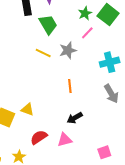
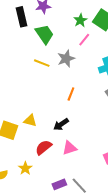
orange line: (70, 86) -> (71, 94), turned 32
black arrow: (75, 118) -> (61, 124), moved

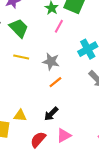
gray star: (66, 59) -> (51, 62), moved, turned -30
orange line: (71, 94) -> (55, 82), turned 40

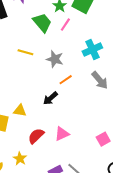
green trapezoid: (19, 28) -> (42, 23), moved
orange line: (55, 82) -> (66, 80), moved
black arrow: (51, 114) -> (50, 98), moved

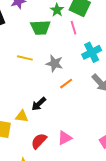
green trapezoid: (42, 23) -> (40, 28), turned 130
pink line: (65, 25) -> (74, 28), moved, turned -48
black arrow: (50, 98) -> (39, 104), moved

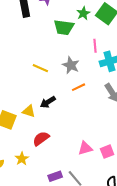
pink line: (74, 28) -> (95, 46), moved
yellow line: (25, 58) -> (40, 68), moved
pink triangle: (65, 138) -> (85, 148), moved

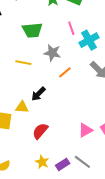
green trapezoid: (64, 27) -> (32, 30), moved
yellow star: (22, 159) -> (42, 162), moved

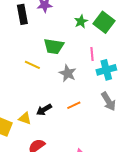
yellow line: (23, 63) -> (32, 65), moved
orange line: (65, 72) -> (74, 105), moved

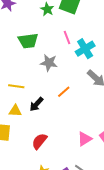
yellow line: (32, 65) -> (16, 86), moved
yellow triangle: (25, 118) -> (15, 111), moved

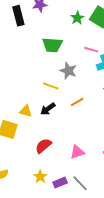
pink line: (67, 37) -> (91, 50), turned -64
yellow line: (16, 86) -> (51, 86), moved
pink triangle: (85, 139) -> (77, 152), moved

